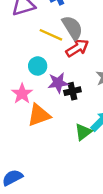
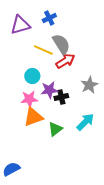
pink star: (22, 94) -> (29, 99), moved, turned 30
green triangle: (83, 132) -> (55, 129), moved

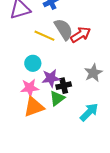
red arrow: (65, 61) -> (81, 35), moved
green triangle: (55, 129) -> (57, 98), moved

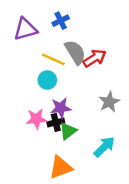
cyan circle: (33, 63) -> (47, 80), moved
black cross: (64, 86) -> (56, 122), moved
orange triangle: (34, 107) -> (61, 167), moved

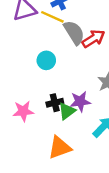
yellow line: (53, 59) -> (52, 17), moved
purple star: (61, 108) -> (80, 102), moved
pink star: (36, 119) -> (23, 111), moved

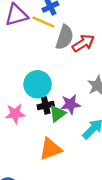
gray semicircle: (74, 33) -> (65, 37), turned 50
cyan circle: (46, 60) -> (38, 84), moved, size x1.5

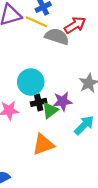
gray semicircle: (65, 37) -> (57, 37), turned -90
red arrow: (83, 43) -> (75, 25), moved

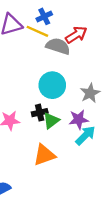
cyan circle: (31, 82) -> (52, 85), moved
purple star: (63, 101) -> (79, 119), moved

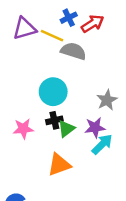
blue cross: (44, 16) -> (69, 18), moved
red arrow: (76, 35) -> (93, 24), moved
cyan circle: (52, 85) -> (53, 92), moved

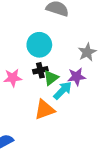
cyan arrow: (102, 144) -> (63, 90), moved

